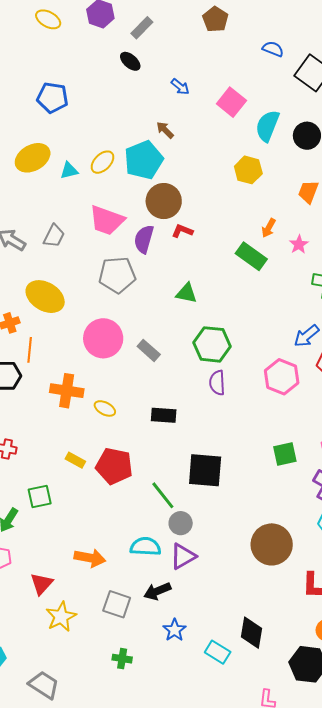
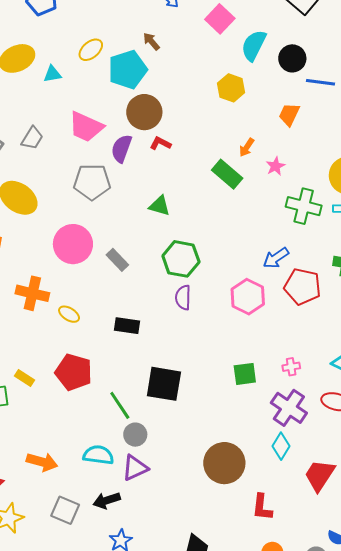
yellow ellipse: (102, 162) -> (91, 50), moved
yellow rectangle: (75, 460) -> (25, 378), moved

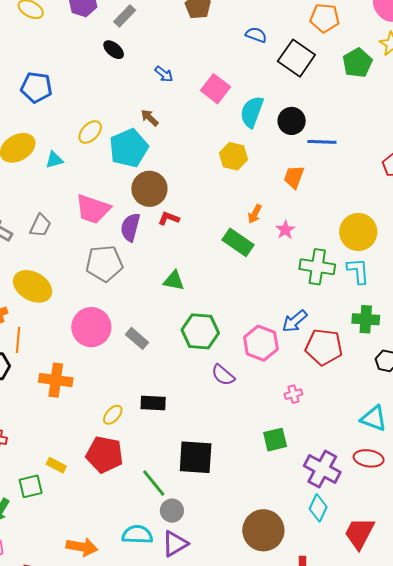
purple semicircle: (183, 297) -> (223, 375), moved, turned -45
pink hexagon: (248, 297) -> (261, 343), moved
yellow ellipse: (69, 314) -> (113, 415), moved, turned -75
pink cross: (291, 367) -> (293, 394), moved

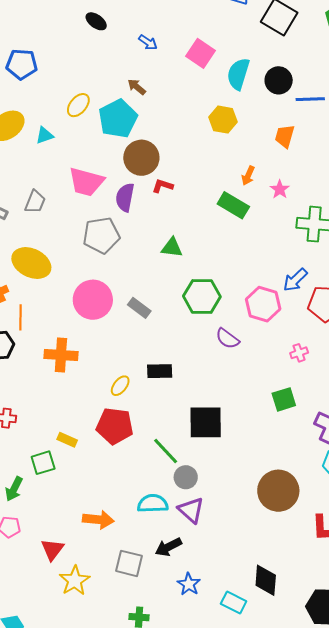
purple triangle: (175, 544) -> (191, 510), turned -44

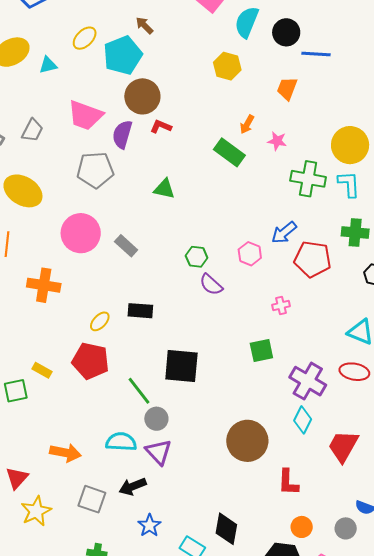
pink star: (280, 189) -> (277, 141), turned -30
green hexagon: (202, 296) -> (197, 257), moved, size x0.6
pink hexagon: (263, 304) -> (250, 254), size x0.7

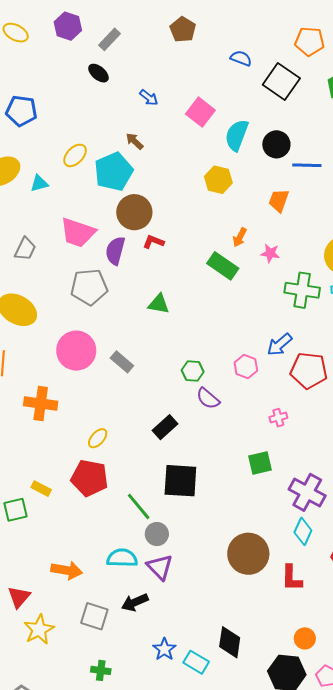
black rectangle: (140, 311) -> (165, 427), moved, turned -45
red L-shape: (288, 482) -> (292, 578), moved
blue star: (149, 525) -> (164, 649), moved

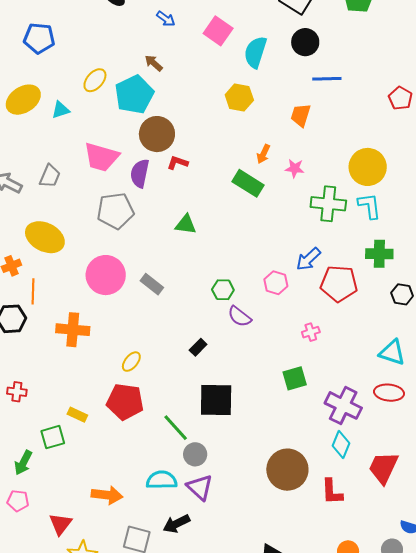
black circle: (276, 144) -> (305, 42), moved
black rectangle: (165, 427) -> (198, 347), size x0.7

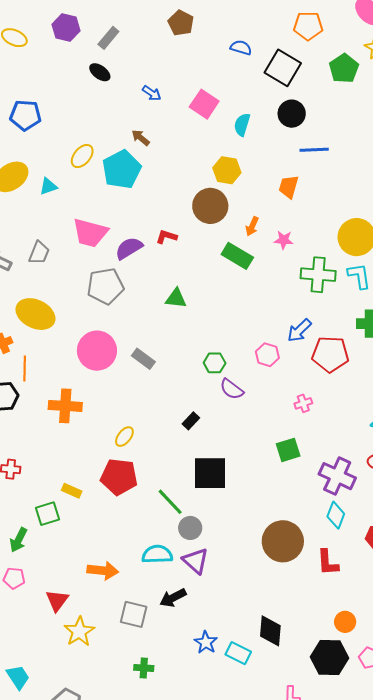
cyan semicircle: (255, 52) -> (242, 125), size x0.7
brown circle: (157, 134) -> (210, 206), moved
purple semicircle: (140, 173) -> (129, 248), turned 48

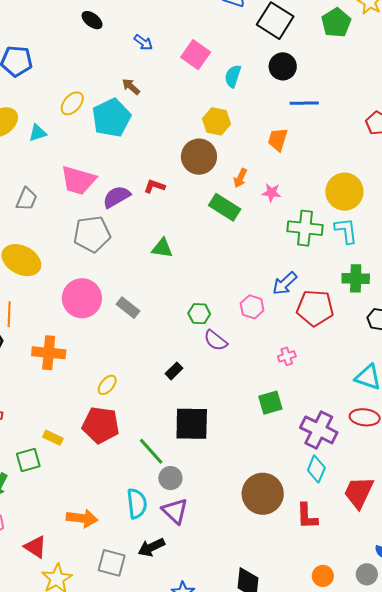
cyan semicircle: (157, 554) -> (137, 504), turned 84
red triangle: (57, 600) -> (35, 547), turned -35

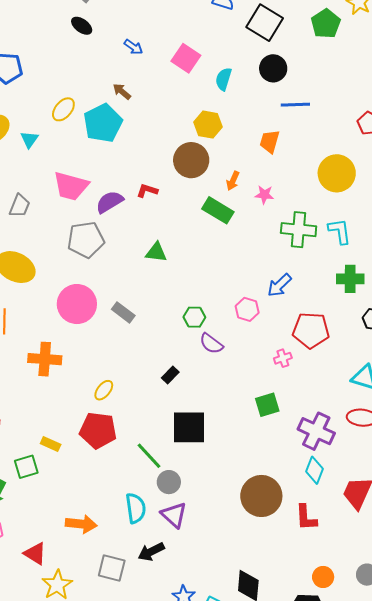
cyan triangle: (38, 133) -> (29, 139), turned -36
yellow circle: (344, 192) -> (337, 173), moved
red pentagon: (315, 308) -> (311, 330), moved

